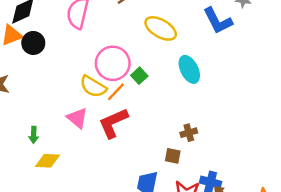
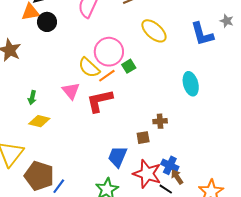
cyan ellipse: (189, 69) -> (191, 84), moved
brown square: (173, 156) -> (143, 138), turned -32

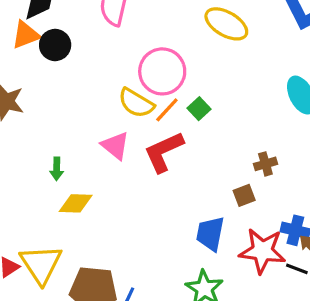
green square: (129, 66) -> (199, 109), moved

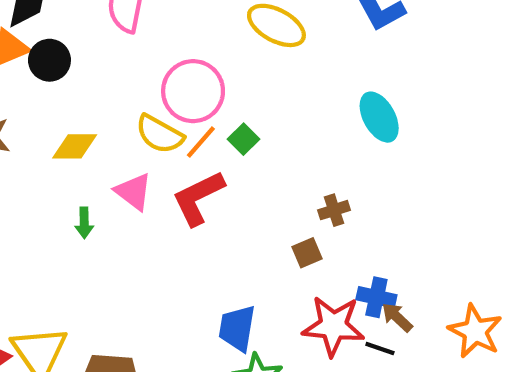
green arrow: (57, 169) -> (84, 223), moved
yellow diamond: (76, 203) -> (75, 146), moved
blue trapezoid: (210, 234) -> (237, 328), moved

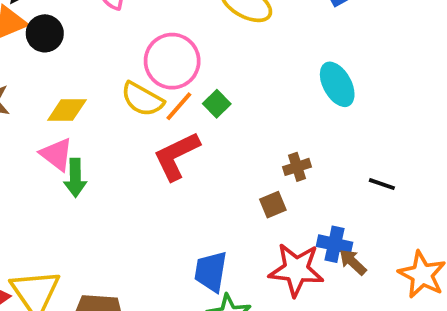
pink triangle: (133, 192) -> (57, 154), moved
green arrow: (84, 223) -> (75, 178), size x1.4
black line: (380, 348) -> (382, 184), moved

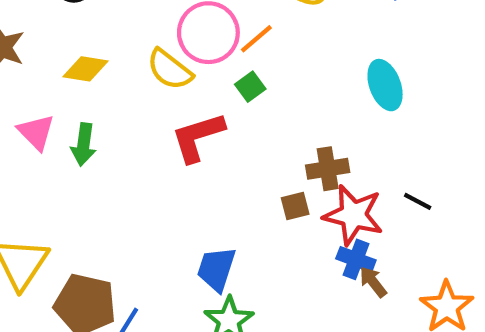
orange line: (179, 106) -> (256, 39), moved
pink triangle: (57, 154) -> (36, 132), moved
brown cross: (297, 167) -> (328, 169), size x1.4
red star: (296, 270) -> (353, 215), moved

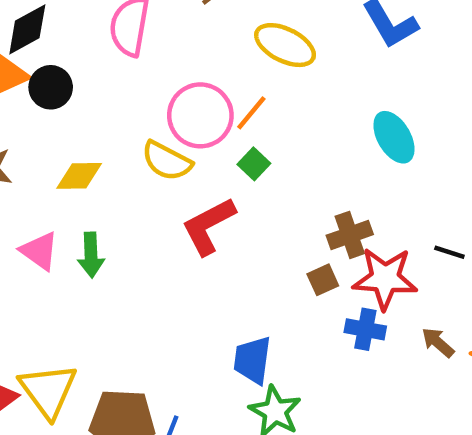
blue cross: (356, 259) -> (365, 329), moved
brown arrow: (373, 282) -> (438, 342), moved

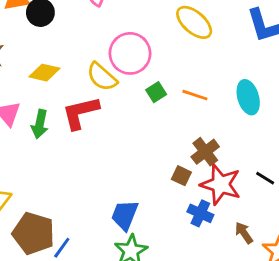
orange line: (251, 113) -> (195, 95), moved, turned 55
red L-shape: (209, 226) -> (81, 113), moved
brown cross: (350, 235) -> (205, 152), turned -32
brown square: (323, 280) -> (181, 176), turned 36

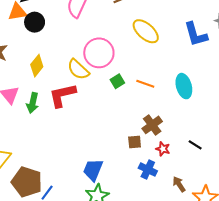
yellow diamond: (44, 73) -> (37, 66), turned -65
brown square: (181, 176) -> (135, 142), turned -32
red star: (221, 184) -> (163, 149), size x0.5

